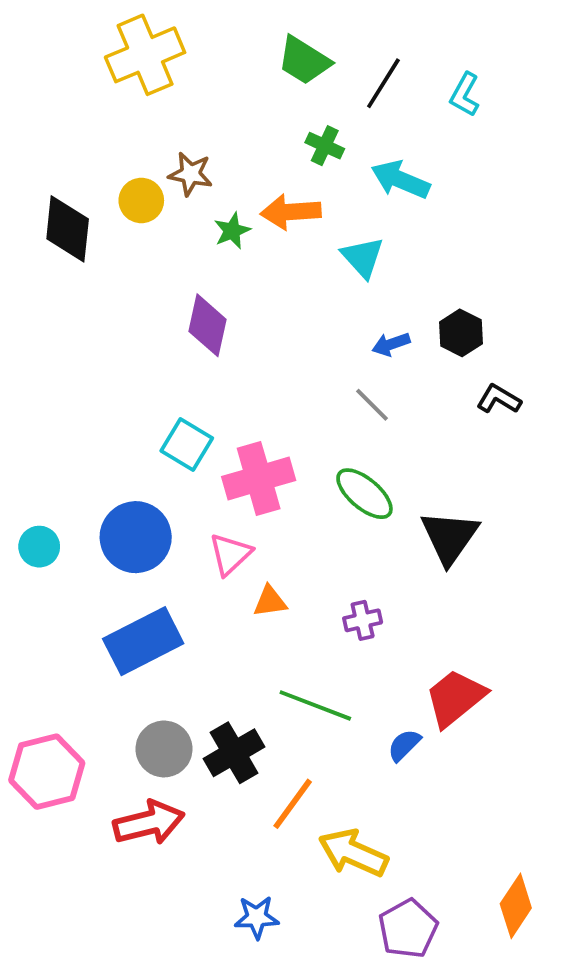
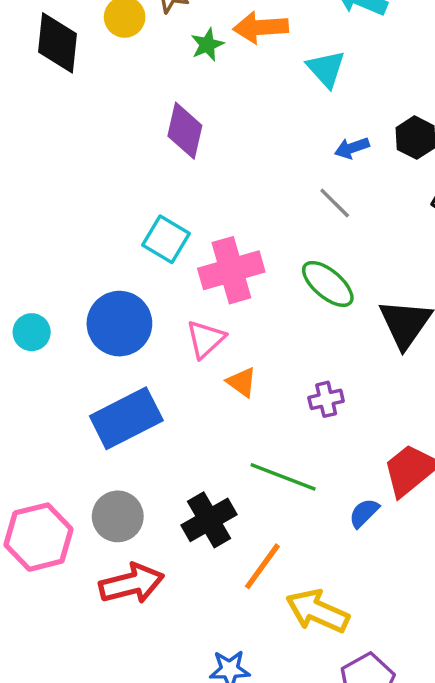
orange triangle: (270, 601) -> (242, 382), turned 44
gray circle: (164, 749) -> (118, 516), moved

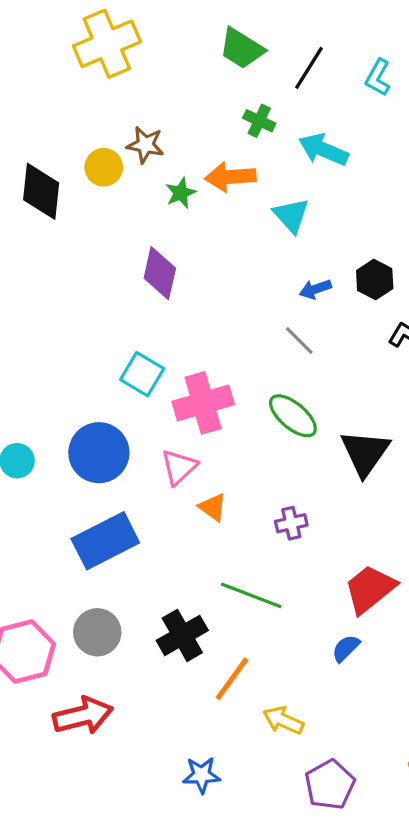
blue semicircle: (364, 513) -> (346, 648), moved
red arrow: (131, 584) -> (83, 716), moved
yellow arrow: (317, 611) -> (283, 720), size x0.7

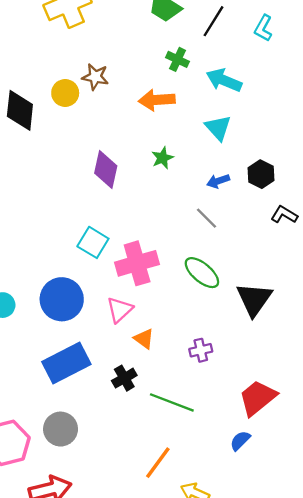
green star: (181, 193) -> (163, 158), moved
cyan triangle: (291, 215) -> (218, 128), moved
black cross: (182, 635) -> (124, 378), moved, size x0.7

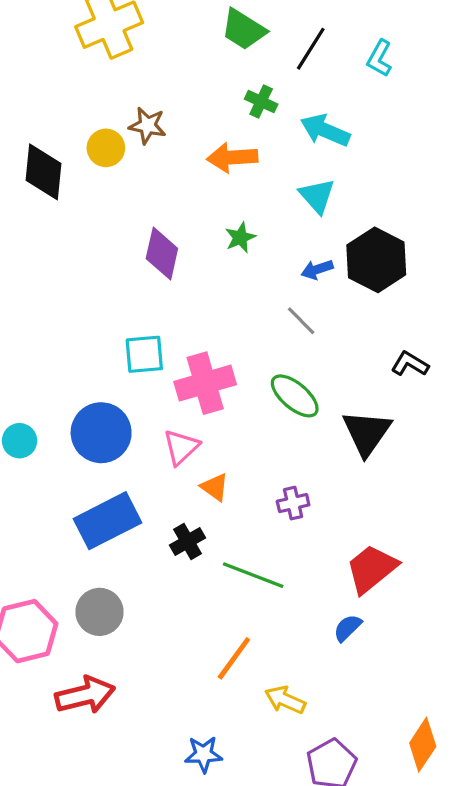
black hexagon: (261, 174) -> (376, 260), size x1.6
black L-shape: (284, 215) -> (410, 364), moved
cyan square: (93, 242) -> (144, 354), turned -36

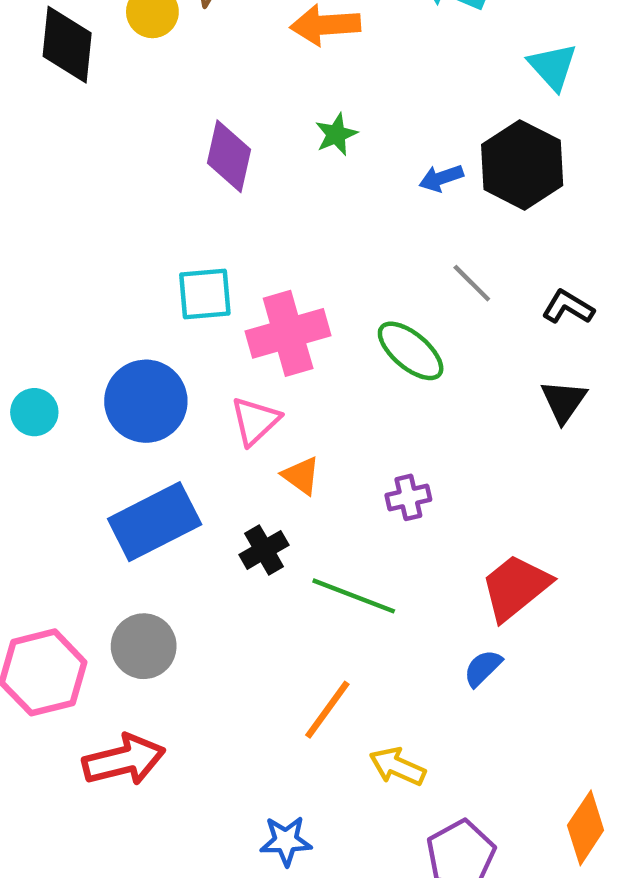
cyan triangle: (317, 196) -> (553, 67), moved
gray line: (301, 321) -> (472, 283), moved
black triangle: (367, 433) -> (564, 401), moved, size x0.7

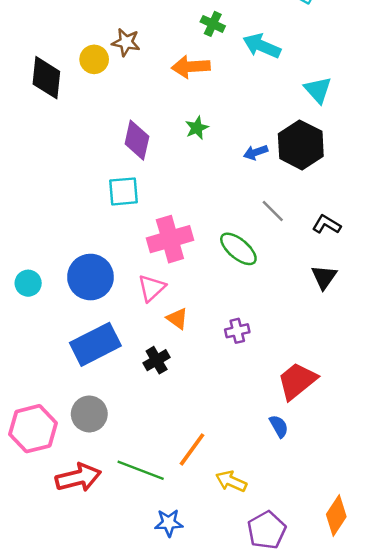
cyan square: (205, 294) -> (123, 191), moved
green line: (354, 596) -> (141, 470), moved
blue semicircle: (483, 668) -> (279, 426), turned 105

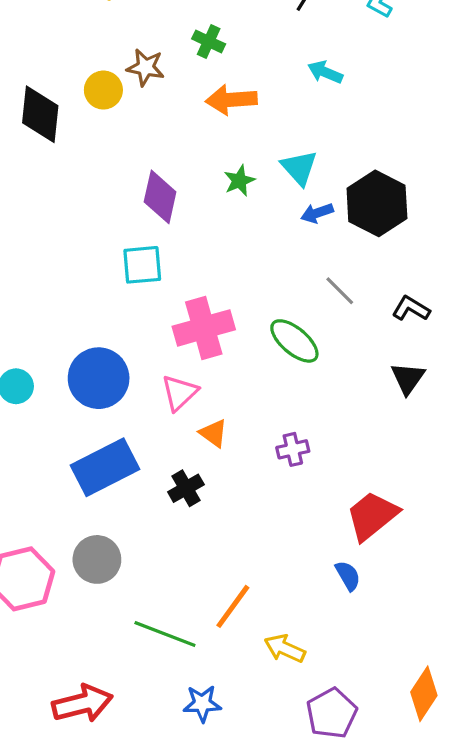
green cross: (213, 24) -> (209, 41), moved
cyan arrow: (262, 46) -> (325, 72), size x0.7
cyan triangle: (318, 90) -> (299, 168), moved
red arrow: (78, 478) -> (82, 704), moved

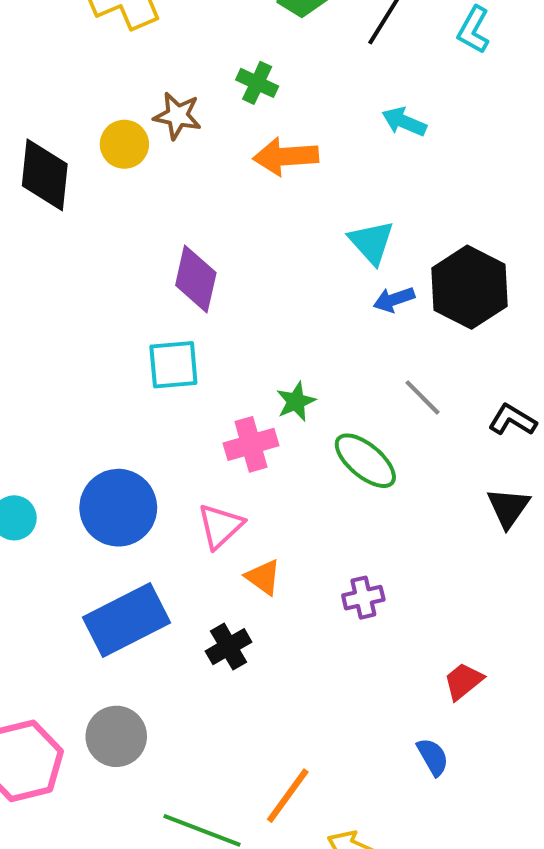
green star: (239, 181) -> (296, 402), moved
pink cross: (204, 328) -> (251, 444), size x0.7
red trapezoid: (372, 516) -> (463, 681), size x0.6

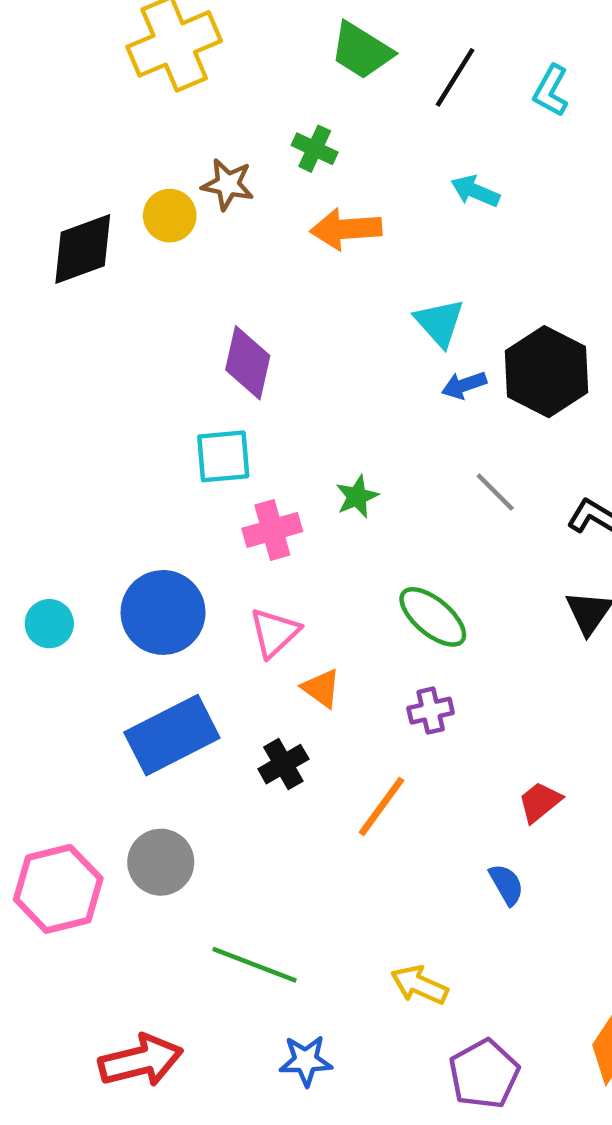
black diamond: (45, 175) -> (83, 249), turned 64
pink cross: (251, 444) -> (272, 530), moved
green ellipse: (365, 461) -> (433, 617), moved
orange line: (288, 796) -> (382, 806), moved

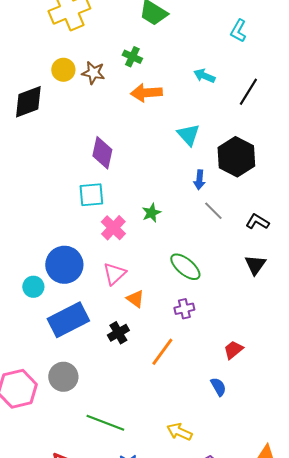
black line: (455, 77) -> (248, 92), moved
yellow circle: (170, 216) -> (63, 70), moved
blue arrow: (464, 385) -> (199, 180), moved, turned -66
pink cross: (272, 530) -> (113, 228), turned -30
cyan circle: (49, 624) -> (33, 287), moved

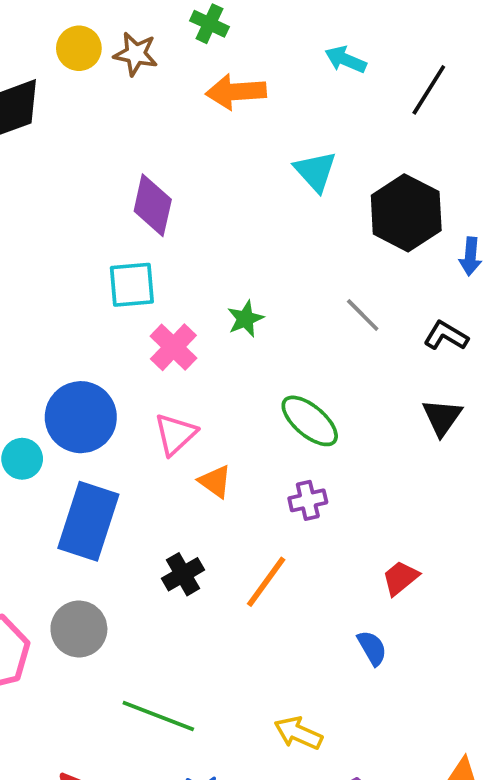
blue arrow: (199, 180) -> (470, 256), moved
blue rectangle: (68, 320) -> (88, 521), turned -45
black cross: (118, 333) -> (183, 574), moved

